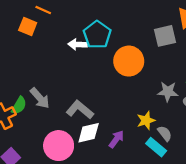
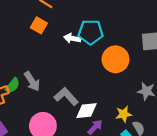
orange square: (28, 27) -> (39, 25), moved
cyan pentagon: (97, 35) -> (91, 32), turned 30
white diamond: (89, 133) -> (87, 111), moved

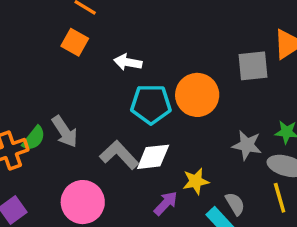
cyan pentagon: (91, 32) -> (151, 104), moved
white diamond: (87, 111) -> (153, 157), moved
yellow star: (124, 114) -> (196, 181), moved

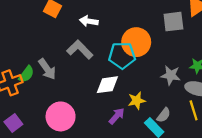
cyan pentagon: (151, 104) -> (122, 55), moved
gray L-shape: (119, 155) -> (80, 50), moved
gray semicircle: (235, 204) -> (164, 115), turned 70

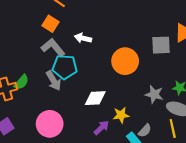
gray L-shape: (80, 50) -> (53, 48), moved
cyan pentagon: (122, 55) -> (65, 67), moved
gray arrow: (47, 69) -> (54, 81), moved

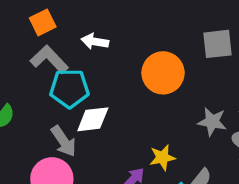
orange square: (51, 24) -> (43, 22), turned 35
gray arrow: (54, 81) -> (64, 141), moved
white diamond: (95, 98) -> (93, 119), moved

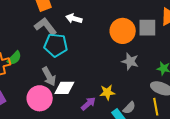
orange circle: (163, 73) -> (123, 31), moved
white diamond: (93, 119) -> (64, 88), moved
gray star: (212, 122) -> (130, 61), moved

